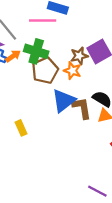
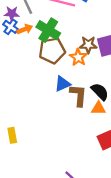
blue triangle: (64, 101) -> (63, 84), size x0.7
yellow rectangle: (21, 128) -> (12, 135), moved

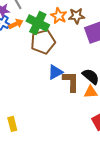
brown star: (88, 45) -> (76, 16), moved
orange star: (78, 57) -> (59, 16), moved

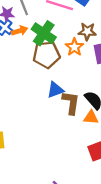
orange star: (59, 16) -> (74, 47), moved

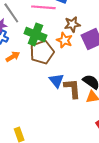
orange arrow: (20, 31) -> (13, 57), moved
blue triangle: (55, 90) -> (56, 81), turned -35

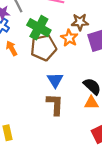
orange arrow: (13, 57) -> (12, 48), turned -96
brown L-shape: (72, 88) -> (55, 104), moved

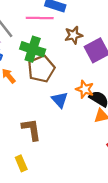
orange star: (69, 38) -> (85, 89), moved
brown L-shape: (55, 104) -> (31, 129), moved

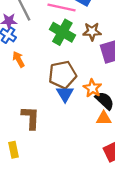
green cross: (33, 49) -> (62, 32), moved
brown pentagon: (41, 69) -> (62, 75), moved

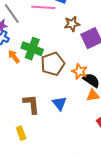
green cross: (62, 32) -> (32, 49), moved
blue triangle: (65, 94) -> (59, 103), moved

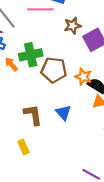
green cross: (32, 49) -> (31, 55), turned -30
brown pentagon: (53, 64) -> (54, 70), turned 30

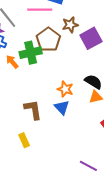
brown pentagon: (54, 70) -> (48, 40), moved, turned 30
orange star: (83, 77) -> (65, 89), moved

